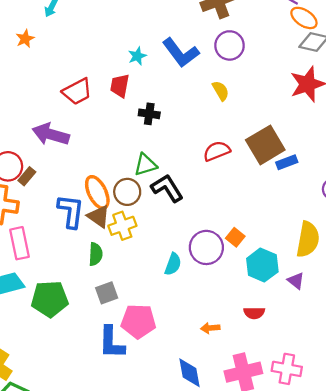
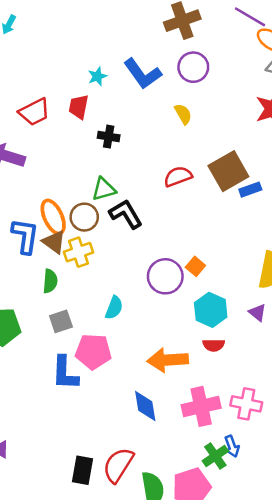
cyan semicircle: (173, 264) -> (114, 308), moved
cyan hexagon: (262, 265) -> (211, 310), moved
orange arrow: (210, 328) -> (168, 360), size x2.0

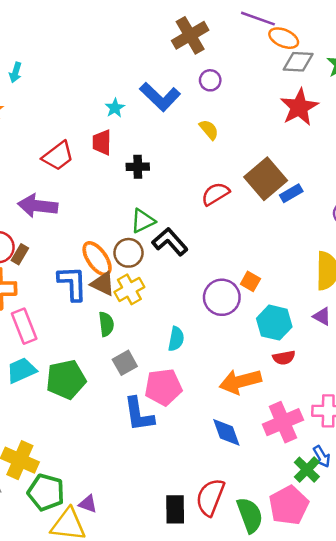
purple circle: (193, 67) -> (210, 80), size x0.7

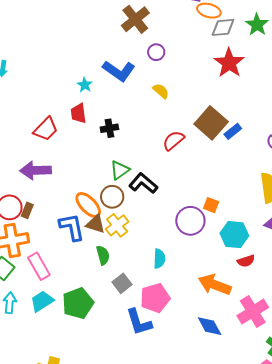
orange arrow: (240, 381) -> (215, 285), turned 44

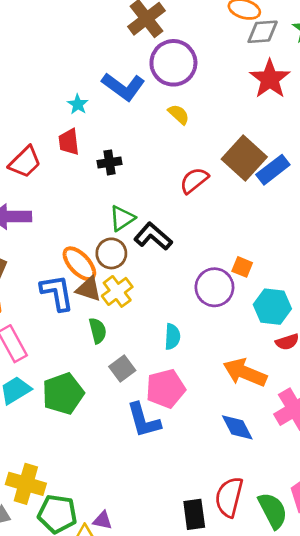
purple circle: (156, 52) -> (173, 63), size x2.0
blue rectangle: (233, 131) -> (273, 170), size x1.4

